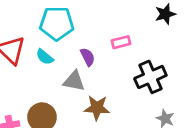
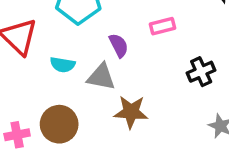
cyan semicircle: (45, 57) -> (63, 65), moved, turned -30
black cross: (150, 77) -> (201, 72), size x0.7

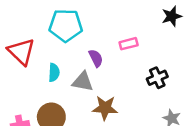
cyan semicircle: (63, 65) -> (54, 73), turned -96

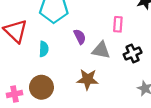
pink rectangle: (129, 44) -> (118, 24), moved, turned -72
gray triangle: (83, 82) -> (101, 50), moved

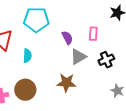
purple semicircle: (80, 37) -> (67, 38), moved
gray triangle: (101, 50) -> (78, 57), turned -42

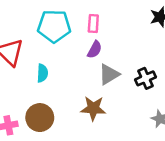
pink rectangle: (93, 34) -> (93, 24), moved
purple semicircle: (67, 38) -> (95, 50), turned 56

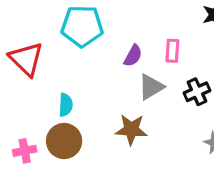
pink rectangle: (93, 24) -> (172, 51), moved
cyan semicircle: (42, 73) -> (66, 105), moved

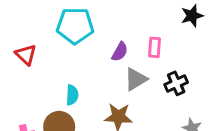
red triangle: (26, 59) -> (26, 55), size x0.7
cyan semicircle: (66, 105) -> (72, 95), moved

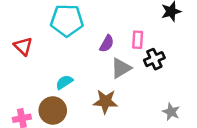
black cross: (176, 83) -> (154, 59), moved
cyan semicircle: (72, 95) -> (64, 82), turned -126

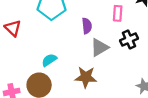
pink rectangle: (138, 40) -> (118, 13), moved
purple semicircle: (107, 44) -> (87, 26), turned -35

